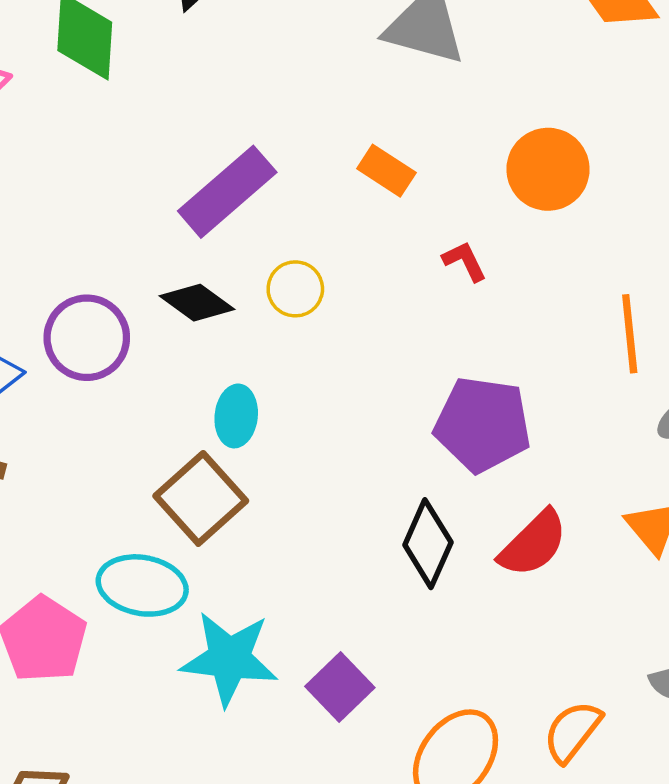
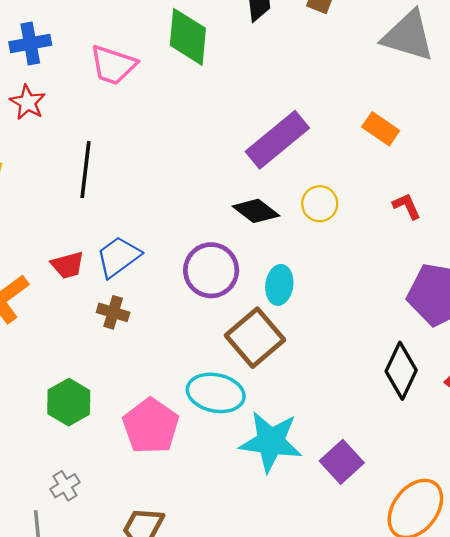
red L-shape: (465, 261) -> (407, 206), moved
purple circle: (87, 338) -> (211, 270), moved

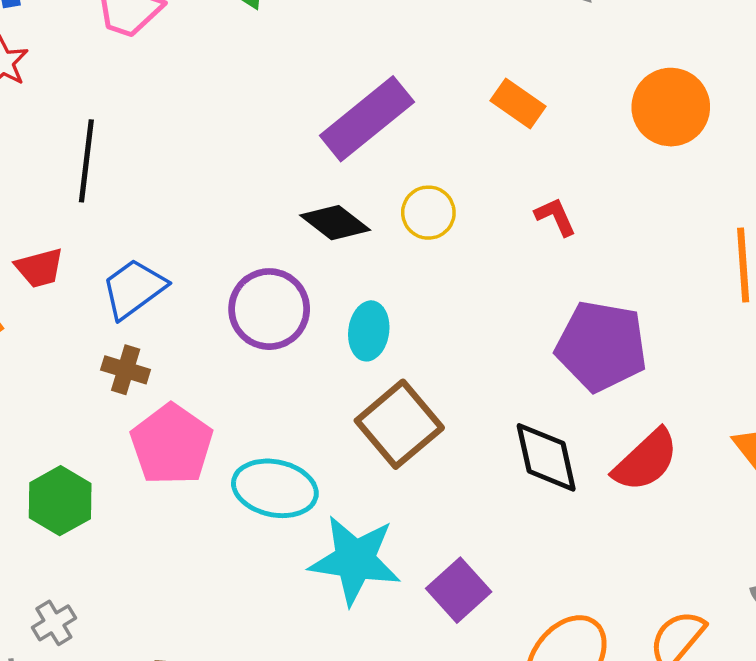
red trapezoid: (68, 265) -> (39, 268), moved
brown square: (255, 338) -> (399, 424), moved
black diamond: (401, 371) -> (546, 457), turned -38
pink pentagon: (151, 426) -> (172, 444), moved

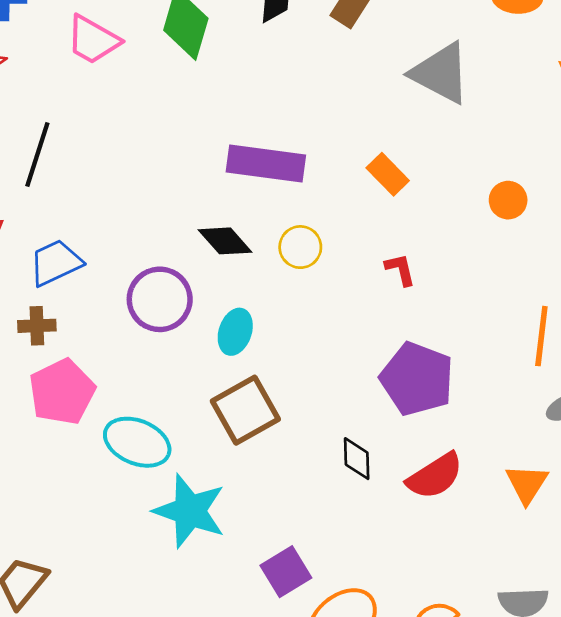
orange circle: (671, 107) -> (508, 200), size x0.6
purple rectangle: (367, 119) -> (266, 163), turned 36
brown cross: (126, 370) -> (37, 326), turned -30
black diamond: (546, 457) -> (357, 459), size x0.7
purple square: (459, 590) -> (286, 572), moved

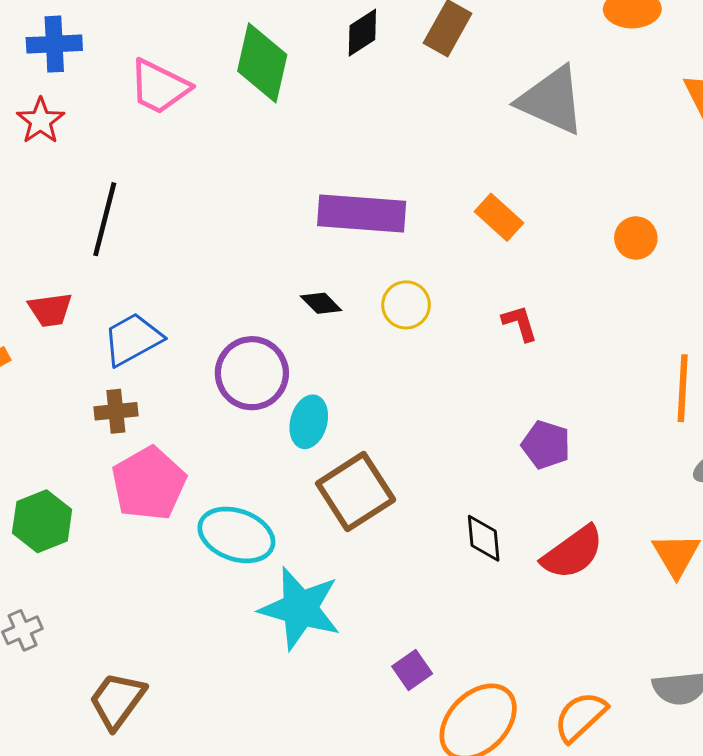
black diamond: (225, 241) -> (321, 303), size x0.7
cyan ellipse: (235, 332) -> (309, 422), moved
purple pentagon: (417, 379) -> (546, 445), size x0.6
purple square: (286, 572) -> (412, 670), size x0.7

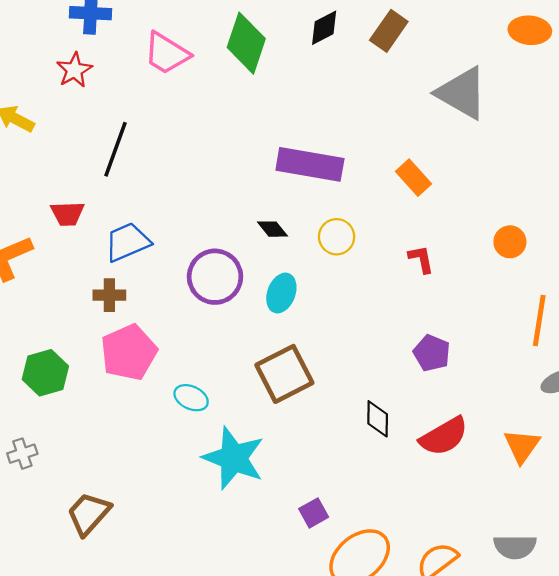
orange circle: (636, 238) -> (510, 242), moved
cyan ellipse: (309, 422) -> (281, 293), moved
cyan ellipse: (236, 535) -> (191, 398), size x0.6

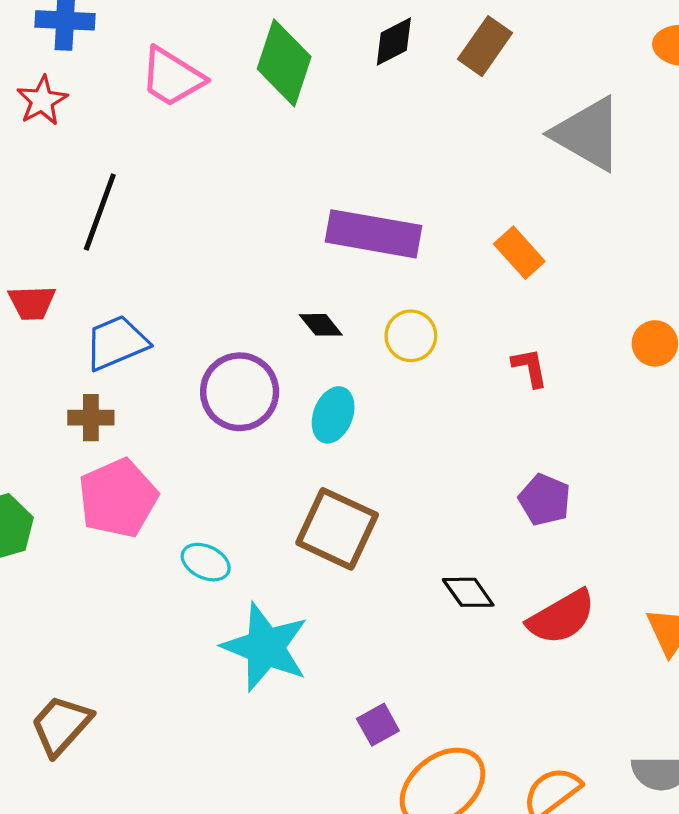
brown square: (284, 374) -> (337, 529), turned -38
black diamond: (378, 419) -> (468, 592), turned -36

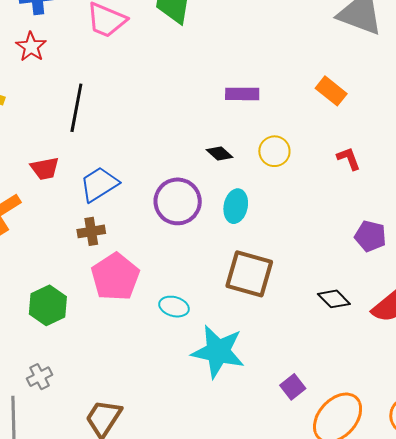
purple rectangle: (374, 234) -> (242, 94), size x0.6

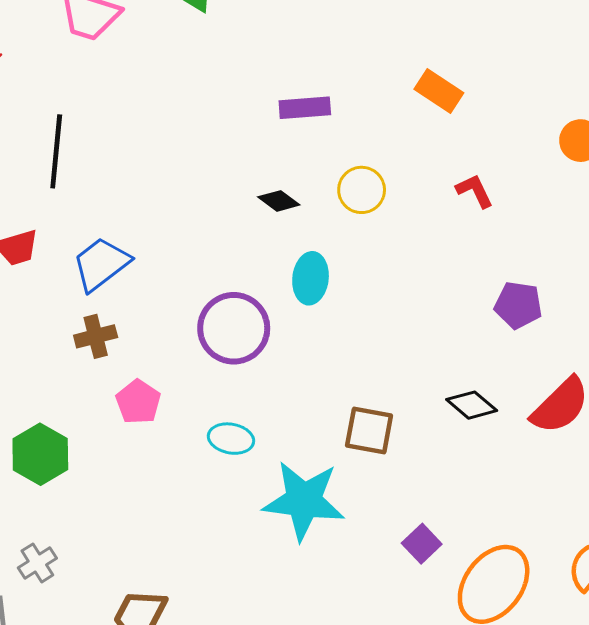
purple circle: (178, 201) -> (234, 328), moved
brown square: (249, 274) -> (369, 430), moved, size x0.7
pink pentagon: (115, 277) -> (138, 402), size x0.6

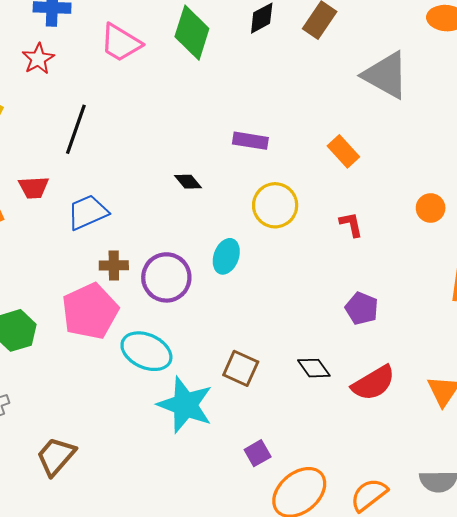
yellow circle: (362, 190) -> (275, 205), size x1.4
black diamond: (279, 201) -> (188, 182), moved
brown cross: (96, 336) -> (114, 265), moved
pink pentagon: (138, 402) -> (90, 311), size x1.8
cyan ellipse: (231, 439) -> (146, 351), size x1.6

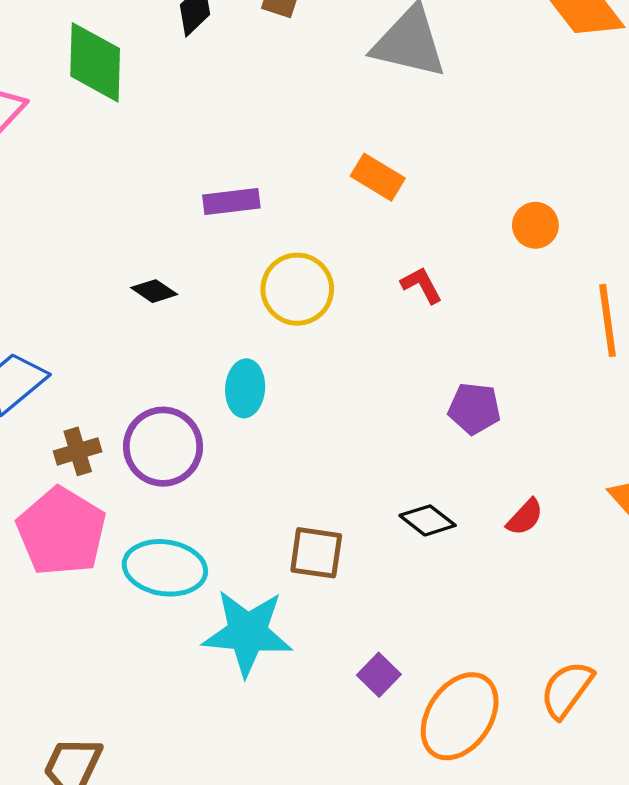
red semicircle: (373, 383) -> (525, 517), size x0.6

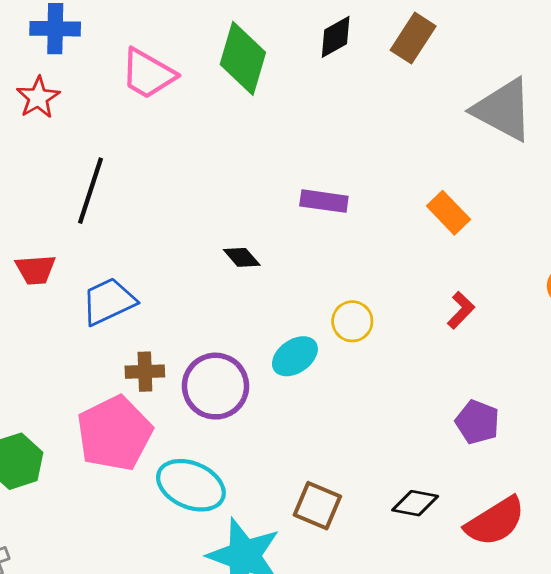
red L-shape: (421, 285) -> (461, 310), turned 57
yellow circle: (297, 289) -> (352, 321), moved, size x0.7
cyan ellipse: (245, 388) -> (295, 356), turned 36
red semicircle: (525, 517) -> (495, 521), size x1.8
black diamond: (428, 520) -> (415, 503), turned -42

